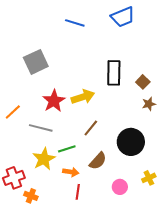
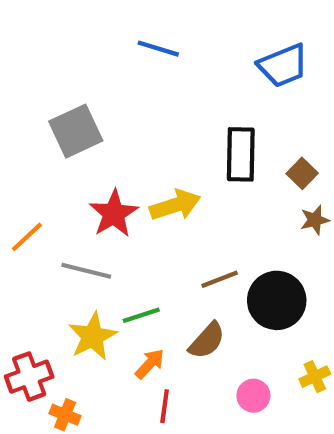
blue trapezoid: (123, 17) -> (283, 65), moved
brown line: (91, 128) -> (220, 279), moved, turned 30
orange arrow: (71, 172) -> (150, 364), turned -56

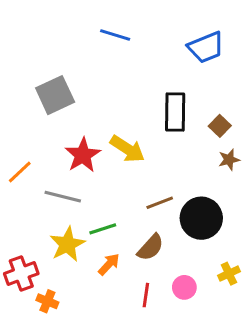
yellow arrow: (175, 205) -> (127, 149), turned 51
red line: (165, 406) -> (146, 295), moved

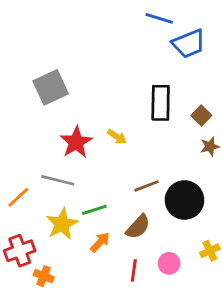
blue line: (115, 35) -> (159, 18), moved
yellow arrow: (127, 149) -> (117, 137), size x0.6
orange line: (20, 172) -> (18, 197), moved

